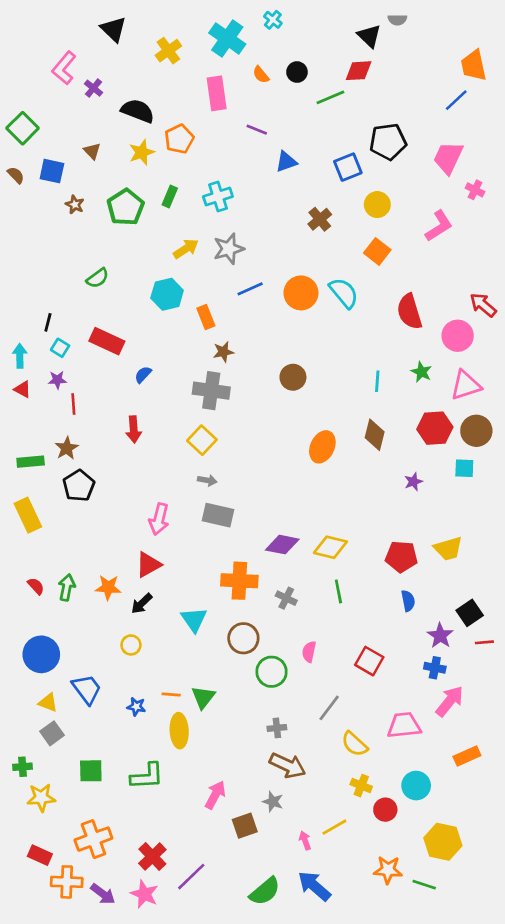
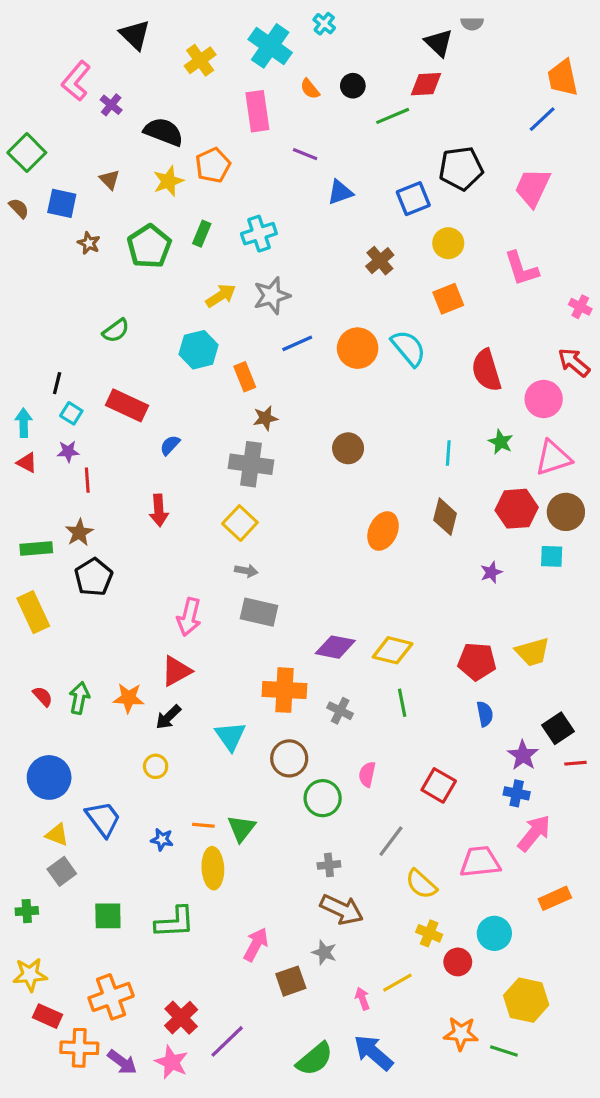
pink cross: (475, 190) -> (580, 307), moved
pink L-shape: (439, 226) -> (521, 269), turned 104
orange square: (377, 251) -> (448, 299), turned 30
yellow star: (41, 798) -> (30, 975), moved

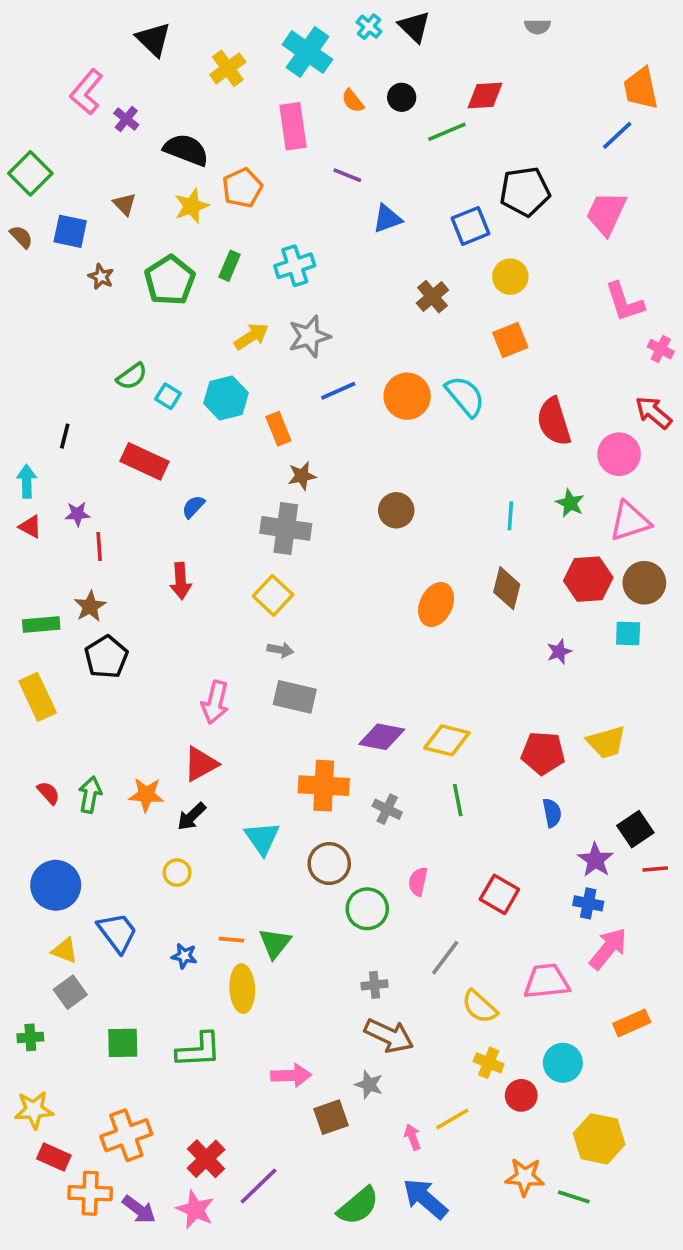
black triangle: (439, 43) -> (414, 27), moved
pink L-shape: (521, 269) -> (624, 302), moved
cyan square: (71, 413) -> (168, 396), moved
pink arrow: (256, 944) -> (291, 1075), turned 60

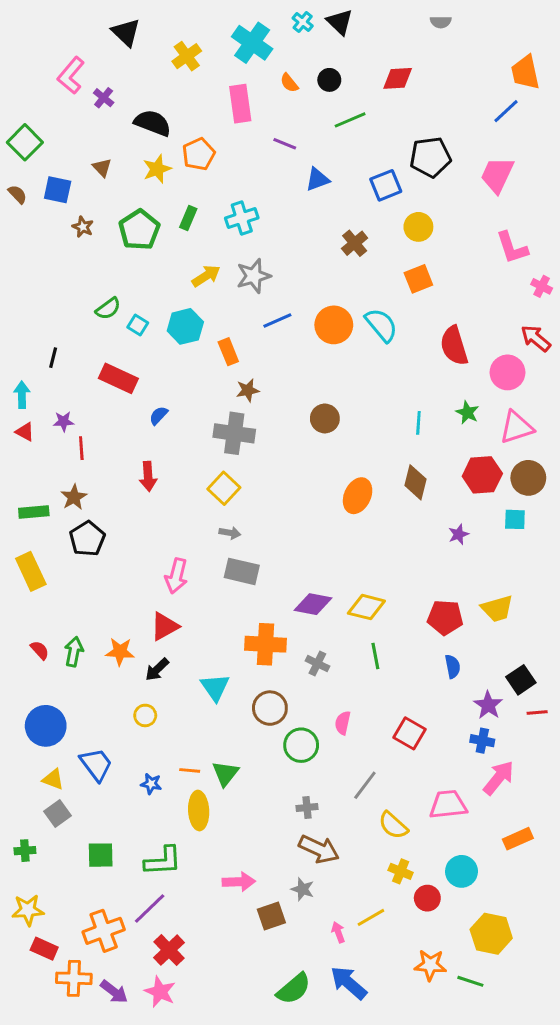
green line: (447, 132) -> (350, 120), moved
purple line: (259, 1186) -> (150, 909), moved

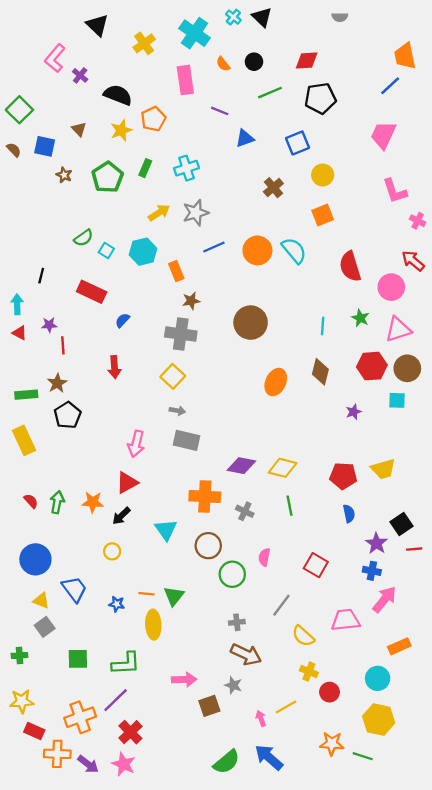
black pentagon: (430, 157) -> (320, 98), moved
brown circle: (325, 418) -> (251, 323), size x1.5
cyan circle: (461, 871) -> (378, 678), moved

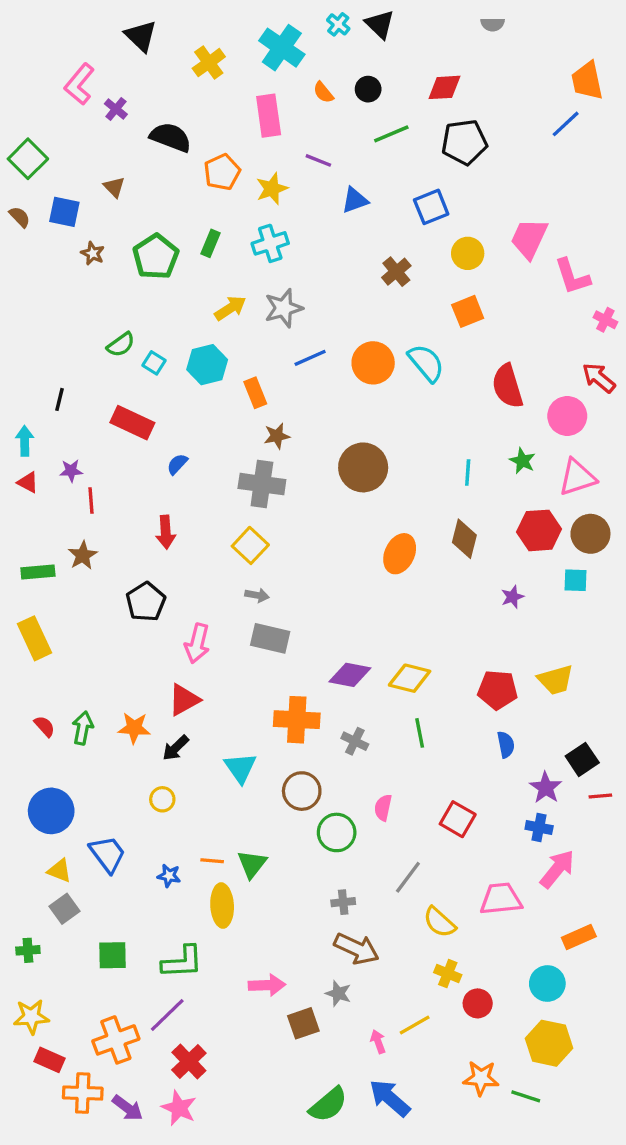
yellow star: (121, 130) -> (272, 189), moved
pink trapezoid: (383, 135) -> (529, 238), moved
black pentagon: (68, 415) -> (146, 602), moved

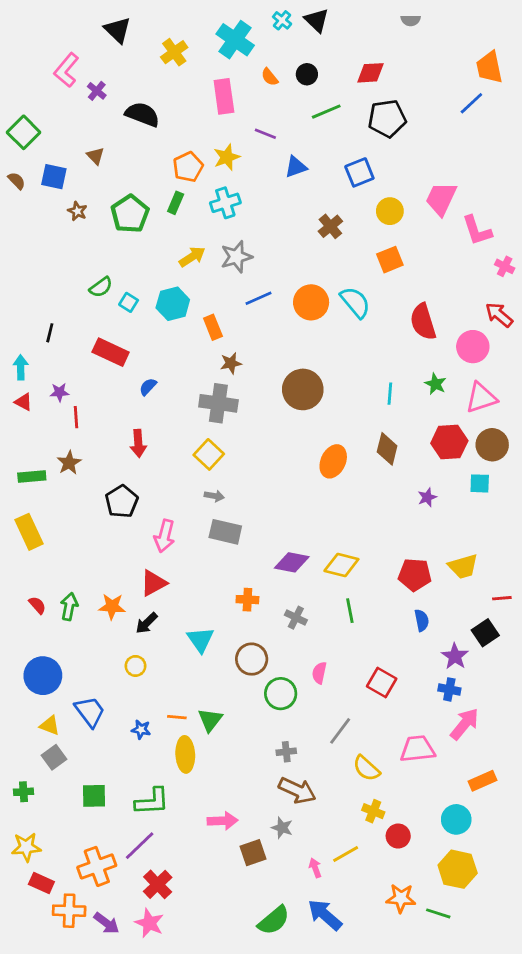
orange pentagon: (222, 172) -> (188, 167), moved
orange cross: (297, 720) -> (247, 600), size x0.6
red line: (600, 796) -> (502, 598), moved

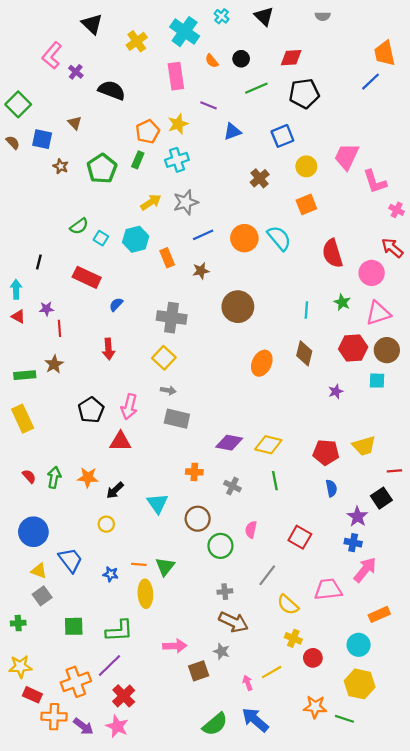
black triangle: (317, 20) -> (264, 16), moved
brown star: (231, 363) -> (201, 271), moved
black pentagon: (122, 501) -> (91, 410), moved
pink arrow: (165, 536) -> (129, 407), moved
red triangle: (153, 583) -> (120, 441), moved, turned 30

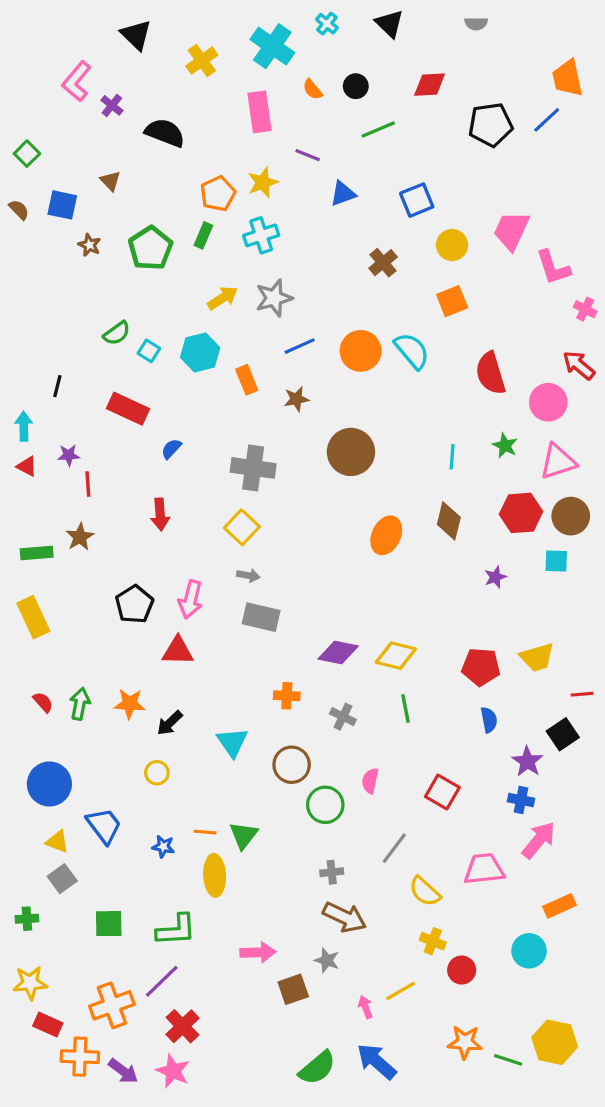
black pentagon: (304, 94) -> (491, 125), moved
green square: (18, 104) -> (27, 154), size x0.7
yellow hexagon: (360, 684) -> (555, 1042), moved

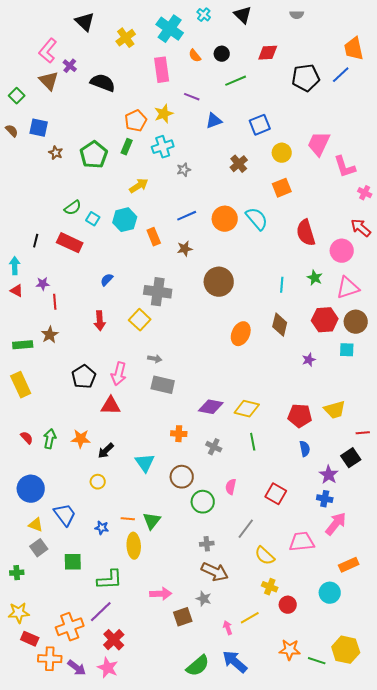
brown triangle: (110, 181) -> (49, 81), moved, size x1.5
gray star: (274, 298) -> (184, 170), moved, size x0.6
red rectangle: (128, 409) -> (70, 243), moved
yellow square: (242, 527) -> (140, 320), moved
green square: (109, 924) -> (73, 562), moved

